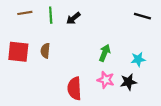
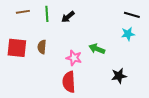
green arrow: (105, 53) -> (97, 49), turned -91
cyan star: (138, 59) -> (128, 34), moved
pink star: (106, 80) -> (74, 58), moved

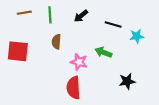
black line: (132, 15) -> (113, 25), moved
black arrow: (68, 17) -> (81, 16), moved
brown semicircle: (42, 47) -> (56, 42), moved

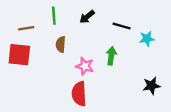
brown line: (24, 13) -> (26, 28), moved
green arrow: (103, 52) -> (111, 56), turned 77
black star: (127, 81) -> (151, 86), moved

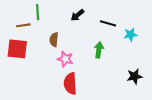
green line: (54, 16) -> (38, 12), moved
pink star: (85, 66) -> (65, 59), moved

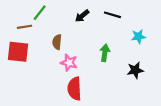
green line: (38, 12) -> (40, 13), turned 42
black line: (108, 23) -> (112, 15), moved
black star: (135, 76) -> (135, 70), moved

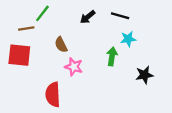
cyan star: (138, 37) -> (128, 39), moved
brown semicircle: (57, 42) -> (61, 45), turned -32
red semicircle: (74, 89) -> (53, 95), moved

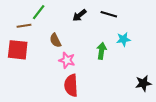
cyan star: (128, 39) -> (123, 39), moved
black star: (144, 75) -> (143, 83), moved
red semicircle: (53, 95) -> (71, 85), moved

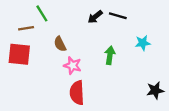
green line: (39, 12) -> (42, 13), turned -70
black arrow: (79, 15) -> (95, 17), moved
cyan star: (123, 39) -> (143, 43), moved

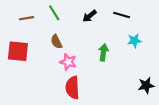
green line: (42, 13) -> (54, 13), moved
black line: (118, 16) -> (122, 15), moved
brown line: (26, 28) -> (27, 18), moved

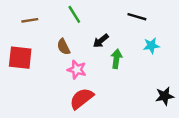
green line: (54, 13) -> (74, 14), moved
black arrow: (90, 16) -> (101, 41), moved
red semicircle: (72, 88) -> (82, 99), turned 55

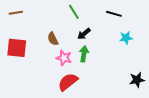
green line: (74, 14) -> (74, 12), moved
brown line: (30, 20) -> (16, 13), moved
green arrow: (116, 59) -> (84, 54), moved

